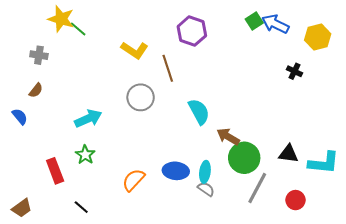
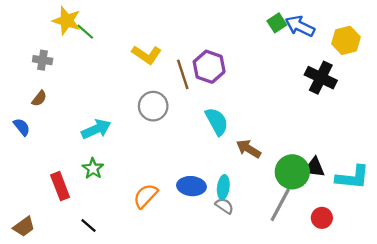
purple hexagon: (192, 31) -> (209, 67), moved
black cross: (294, 71) -> (321, 78), size x1.8
green circle: (244, 158) -> (292, 172), moved

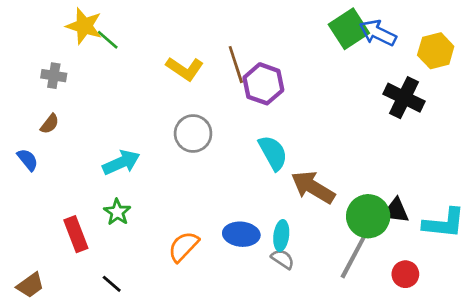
green square: (277, 23) -> (349, 29), size x1.6
brown line: (183, 74) -> (236, 65), moved
brown arrow: (248, 149) -> (313, 187), size x1.4

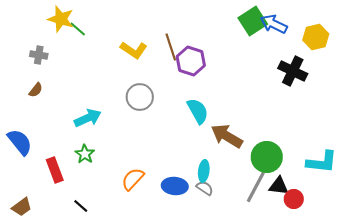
blue semicircle: (28, 160) -> (20, 142), moved, size x1.6
black triangle: (396, 211) -> (279, 186), moved
blue ellipse: (241, 234) -> (175, 186), moved

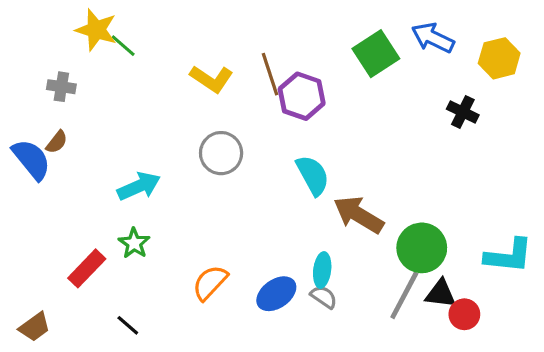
green square: (253, 21) -> (376, 54), moved
black cross: (293, 71) -> (463, 112), size x0.7
blue semicircle: (20, 142) -> (31, 159), moved
red rectangle: (55, 170) -> (87, 268), turned 65
blue ellipse: (175, 186) -> (276, 294), turned -40

